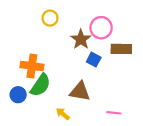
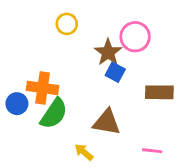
brown rectangle: (121, 49) -> (159, 92), moved
blue square: (94, 60) -> (115, 72), moved
blue circle: (18, 95) -> (17, 104), moved

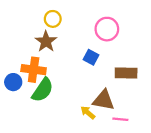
brown star: (108, 52) -> (46, 41), moved
brown triangle: (107, 122) -> (103, 100), moved
yellow arrow: (84, 152) -> (88, 113), moved

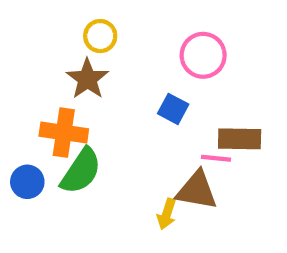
blue circle: (13, 82) -> (27, 182), moved
yellow arrow: (88, 113) -> (167, 214), turned -112
pink line: (120, 119) -> (216, 158), moved

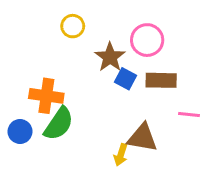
brown star: (87, 79) -> (110, 57), moved
brown rectangle: (240, 139) -> (161, 80), moved
pink line: (216, 158) -> (189, 114), moved

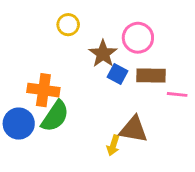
pink line: (189, 114) -> (177, 94), moved
blue circle: (20, 131) -> (19, 124), size x1.4

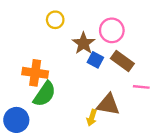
brown rectangle: (151, 76) -> (122, 61), turned 35
pink line: (177, 94) -> (141, 87), moved
blue circle: (19, 124) -> (16, 120), moved

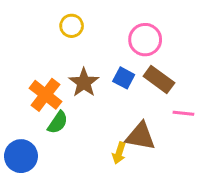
brown star: (83, 43) -> (84, 83), moved
orange cross: (35, 73) -> (45, 95), turned 30
green semicircle: (45, 94) -> (58, 122), size x0.7

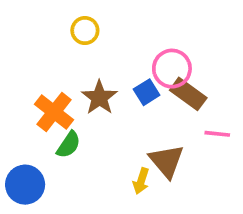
pink circle: (145, 40) -> (172, 69), moved
blue square: (124, 78) -> (147, 92), turned 30
brown triangle: (141, 136) -> (166, 161), turned 40

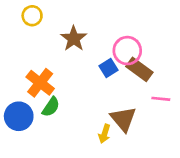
yellow circle: (85, 31) -> (32, 16), moved
brown star: (99, 98) -> (74, 39), moved
blue circle: (25, 185) -> (19, 116), moved

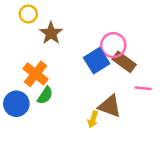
brown star: (74, 39) -> (51, 33), moved
blue square: (109, 68) -> (97, 61), size x1.5
brown triangle: (123, 119) -> (110, 106), turned -30

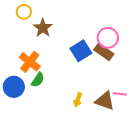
pink circle: (113, 45) -> (108, 38), moved
pink line: (143, 88) -> (120, 94), moved
brown triangle: (110, 106) -> (105, 101), moved

